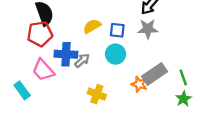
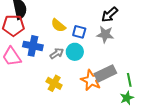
yellow semicircle: (92, 26) -> (58, 25), turned -119
gray arrow: (82, 61) -> (57, 53), moved
orange star: (139, 84) -> (91, 80), size x1.5

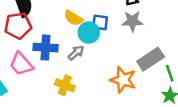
cyan circle: (75, 52) -> (89, 33), moved
gray rectangle: (105, 73) -> (151, 59), moved
yellow cross: (54, 83) -> (65, 85), moved

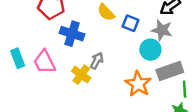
cyan circle: (89, 33) -> (150, 50), moved
gray arrow: (76, 53) -> (97, 61), moved, turned -35
pink trapezoid: (21, 64) -> (44, 62), moved

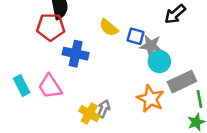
gray star: (162, 30) -> (151, 46), moved
gray arrow: (97, 61) -> (104, 109), moved
yellow cross: (81, 75) -> (89, 114), moved

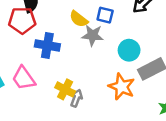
blue square: (136, 36) -> (105, 15), moved
gray star: (151, 46) -> (93, 35), moved
yellow cross: (89, 114) -> (65, 89), moved

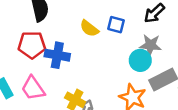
red pentagon: (22, 20) -> (32, 45), moved
gray star: (93, 35) -> (150, 45), moved

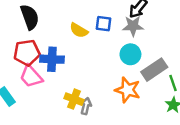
gray star: (150, 45) -> (133, 26), moved
pink trapezoid: (33, 88) -> (31, 76), moved

